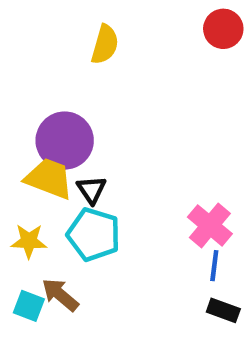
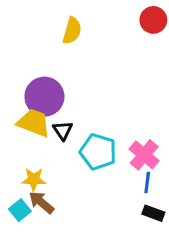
cyan pentagon: (94, 234) -> (98, 152), moved
yellow star: (29, 241) -> (34, 179), moved
cyan square: (29, 306) -> (20, 210), turned 30

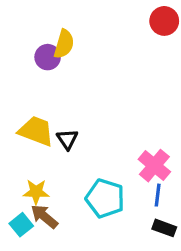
yellow semicircle: (72, 31) -> (64, 44), moved
purple circle: (44, 97) -> (48, 57), moved, size x0.6
cyan pentagon: (98, 152) -> (105, 198), moved

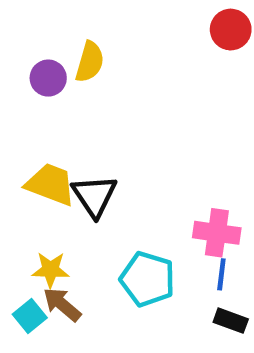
purple circle: (48, 57) -> (48, 78), moved
black triangle: (67, 139) -> (94, 196), size x1.5
pink cross: (154, 166) -> (217, 233), turned -32

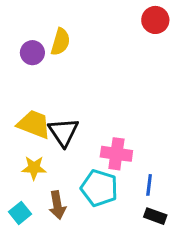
pink cross: (217, 233) -> (116, 154), moved
yellow star: (50, 270) -> (34, 168), moved
brown arrow: (62, 304) -> (57, 205), moved, turned -140

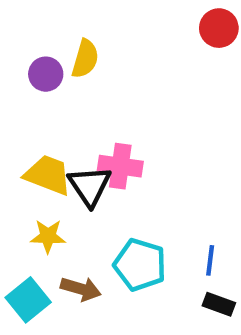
pink cross: (116, 154) -> (120, 166), moved
brown arrow: (57, 205) -> (81, 289), turned -64
cyan square: (20, 213) -> (28, 300), size x1.4

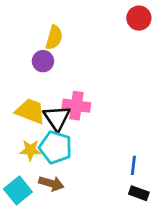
purple circle: (46, 74) -> (43, 61), moved
cyan pentagon: (140, 265) -> (55, 147), moved

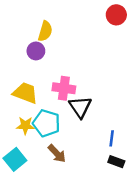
black triangle: (57, 118) -> (80, 107), moved
brown arrow: (51, 183) -> (57, 154), moved, turned 30

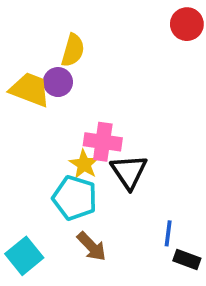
yellow trapezoid: (25, 93) -> (30, 89), moved
yellow star: (25, 126) -> (84, 164), moved, turned 30
blue line: (112, 138) -> (168, 233), moved

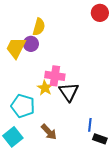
yellow trapezoid: (30, 89) -> (16, 48), turned -85
cyan pentagon: (75, 198) -> (23, 106), moved

